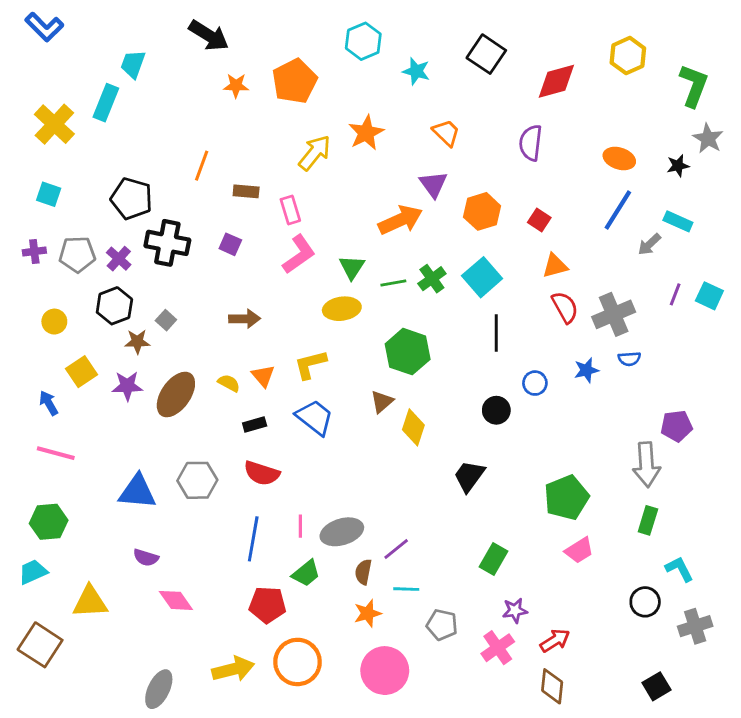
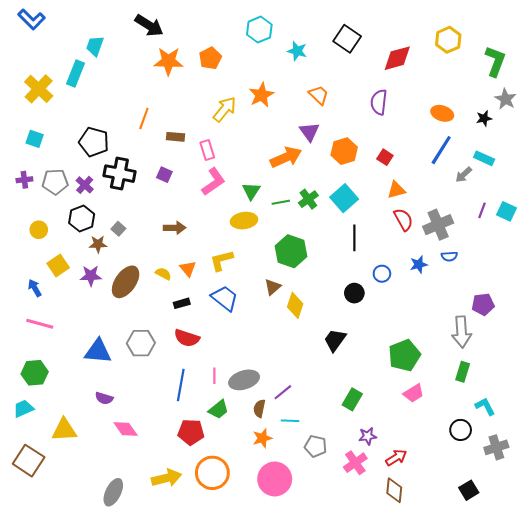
orange pentagon: (295, 81) -> (210, 58), size x0.7
orange star: (236, 86) -> (168, 61), size x1.6

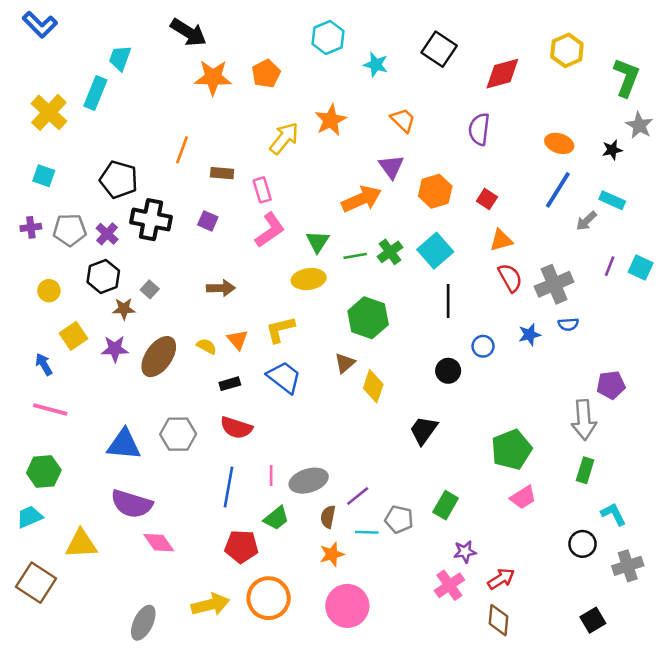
purple semicircle: (104, 398) -> (132, 504), size x1.8
gray pentagon: (316, 446) -> (399, 519), moved

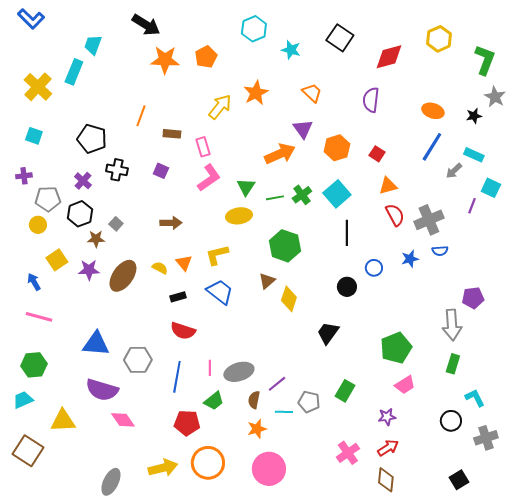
black cross: (151, 220) -> (117, 170), size x0.7
gray pentagon: (70, 230) -> (48, 199), moved
cyan square: (641, 267) -> (491, 188), moved
gray hexagon: (178, 434) -> (138, 360), moved
purple star: (465, 552) -> (387, 417), moved

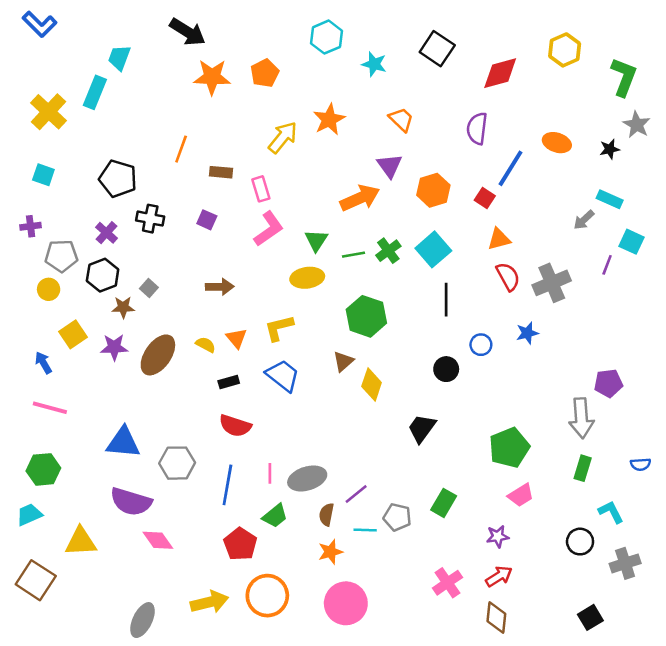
blue line: (432, 147) -> (511, 168), moved
blue semicircle: (440, 251) -> (641, 464), moved
red pentagon: (187, 423) -> (240, 544), turned 30

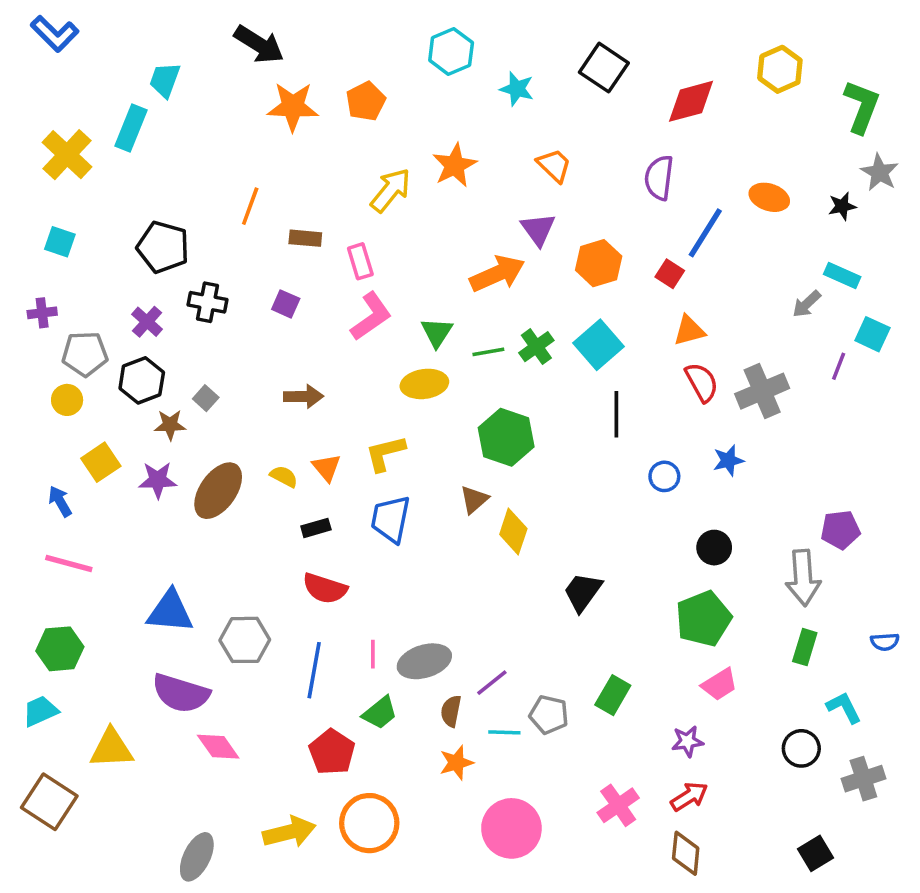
black circle: (446, 369) -> (714, 548), moved
blue trapezoid: (283, 376) -> (391, 519), turned -117
pink circle: (346, 603) -> (511, 828), moved

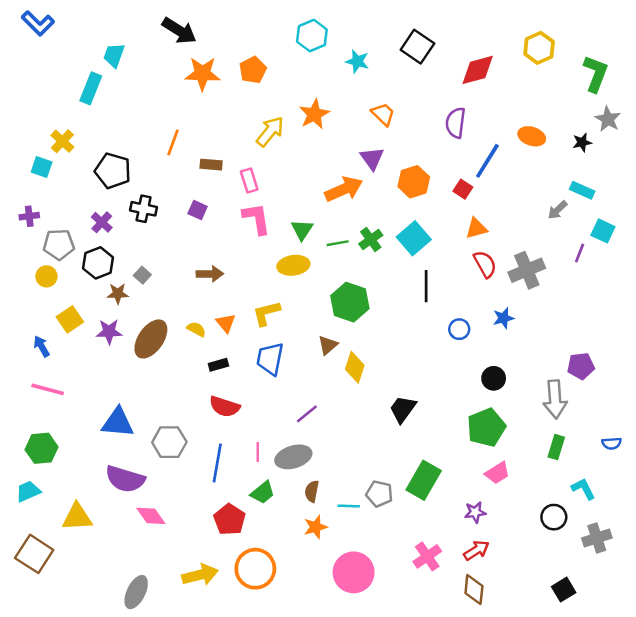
yellow cross: (67, 155) -> (62, 141), moved, size x0.7
pink L-shape: (371, 316) -> (257, 219), turned -64
purple line: (492, 683) -> (307, 414), moved
green rectangle: (613, 695) -> (424, 480), size x1.4

